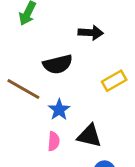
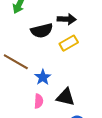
black semicircle: (58, 64) -> (42, 31), moved
yellow rectangle: (114, 81) -> (69, 43), moved

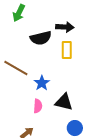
yellow rectangle: (69, 43) -> (67, 50), turned -60

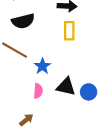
black semicircle: (41, 38) -> (23, 21), moved
blue circle: (75, 128) -> (89, 92), moved

